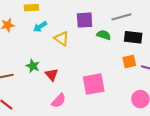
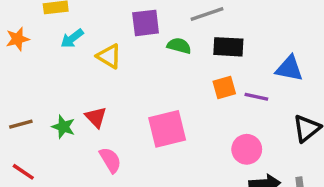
green star: (33, 66) -> (63, 127), moved
pink semicircle: (59, 101) -> (110, 160), turned -70

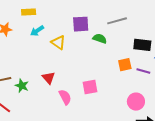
black rectangle: (228, 47) -> (142, 45), moved
green star: (63, 127) -> (22, 86), moved
pink square: (167, 129) -> (90, 87), size x0.7
pink semicircle: (110, 160) -> (65, 97), moved

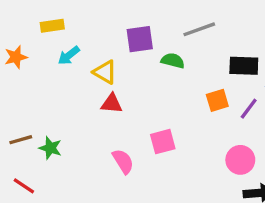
purple line: (143, 71) -> (249, 109), turned -64
red triangle: (49, 78) -> (112, 103), moved, turned -40

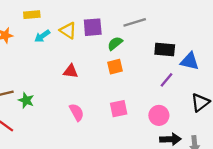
green semicircle: (173, 61) -> (115, 43), turned -56
yellow triangle: (105, 72) -> (68, 31), moved
orange square: (217, 100) -> (115, 67), moved
pink square: (163, 142) -> (119, 109), moved

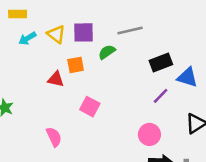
black rectangle: (165, 50) -> (161, 62), turned -30
orange square: (115, 67) -> (76, 65), moved
pink square: (119, 109) -> (90, 107), moved, turned 36
pink semicircle: (77, 112) -> (54, 137), moved

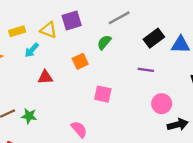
purple square: (83, 32) -> (72, 21), moved
yellow triangle: (56, 34) -> (48, 30), moved
red triangle: (56, 79) -> (45, 77), moved
purple line: (161, 96) -> (146, 70), moved, turned 70

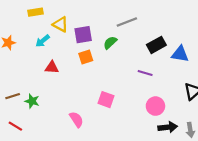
purple square: (72, 21) -> (83, 35), moved
yellow rectangle: (17, 31) -> (36, 12), moved
pink square: (103, 94) -> (106, 100), moved

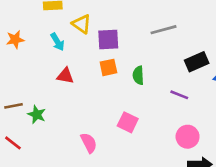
cyan arrow: (43, 41) -> (58, 42), turned -88
green semicircle: (110, 43) -> (138, 75), moved, turned -56

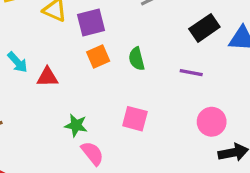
cyan arrow: (58, 42) -> (17, 62), moved
green star: (37, 114) -> (76, 125), moved

